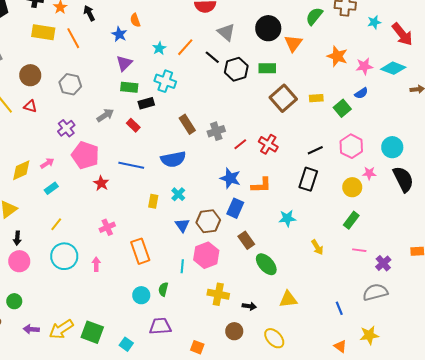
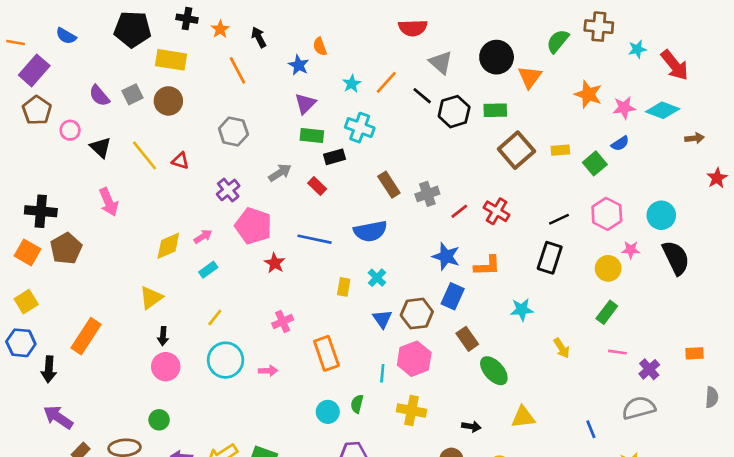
yellow rectangle: (43, 32) -> (171, 60), moved
brown circle: (30, 75) -> (168, 101), moved
pink arrow: (96, 264) -> (268, 371), turned 88
yellow cross: (218, 294) -> (411, 411), moved

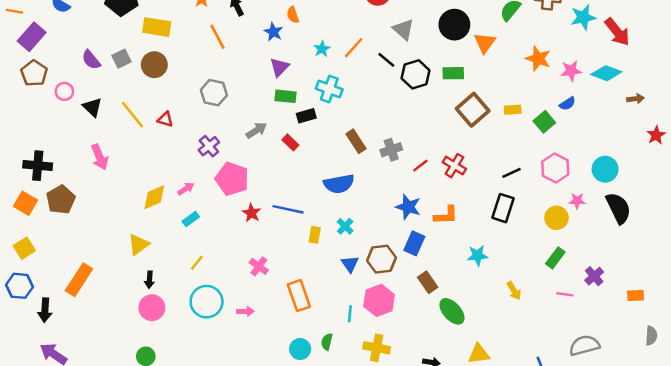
cyan star: (637, 49) -> (583, 17), size x1.5
blue line: (315, 239) -> (288, 209), moved
pink cross: (283, 322) -> (259, 266), turned -30
purple cross: (649, 369) -> (594, 276), moved

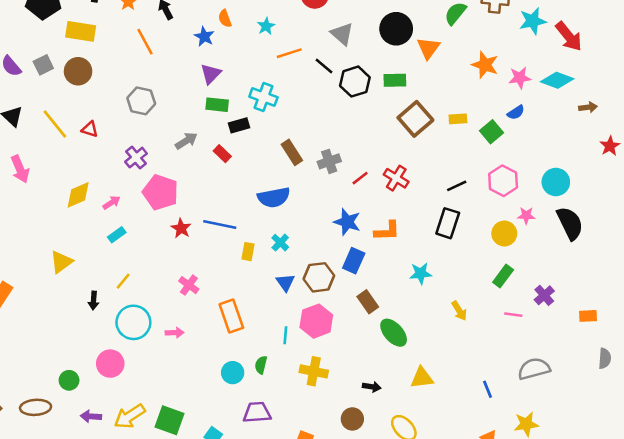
orange line: (354, 48) -> (289, 53), turned 30
cyan star: (322, 49) -> (266, 26), moved
yellow diamond: (154, 197) -> (78, 195), moved
black arrow: (149, 280) -> (93, 300), moved
pink circle: (152, 308) -> (110, 364), moved

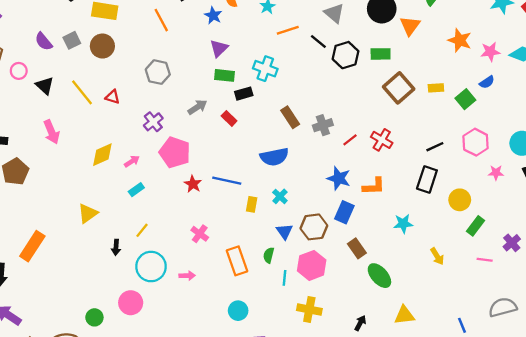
yellow circle: (504, 234) -> (460, 200), moved
green semicircle: (261, 365) -> (269, 255), moved
black arrow: (372, 387) -> (360, 323), turned -70

